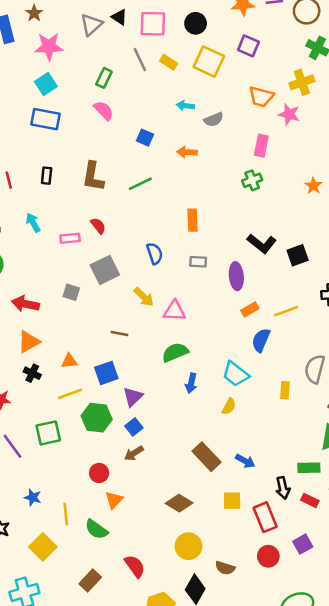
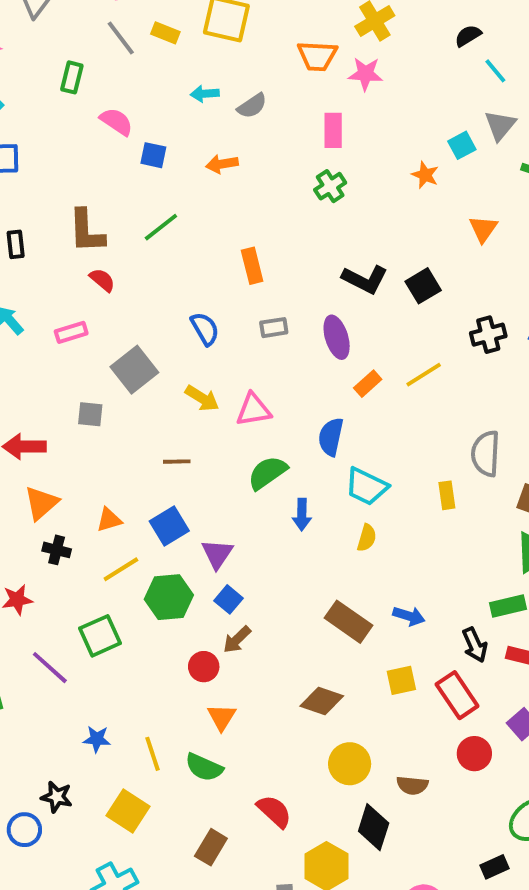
pink semicircle: (104, 111) -> (116, 122), moved
red semicircle: (98, 226) -> (102, 280), moved
blue semicircle: (261, 340) -> (331, 437), moved
red circle: (99, 473) -> (204, 667), moved

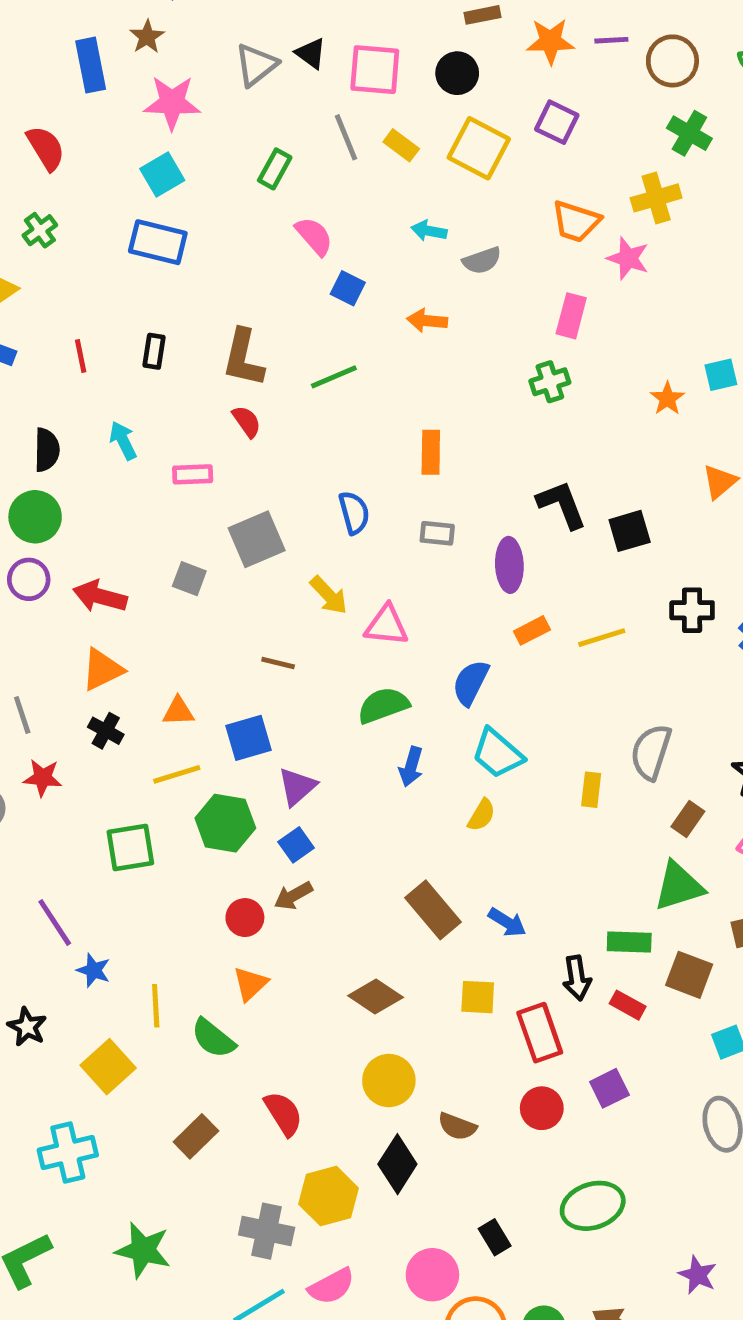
black L-shape: (365, 279) -> (562, 505), turned -153
purple line: (50, 668) -> (55, 923), moved
black rectangle: (495, 867) -> (495, 1237), moved, turned 68

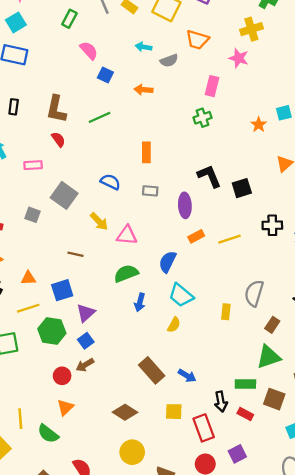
orange trapezoid: (576, 221) -> (197, 40), moved
blue semicircle: (354, 513) -> (110, 182), turned -48
gray square: (257, 539) -> (64, 195), turned -30

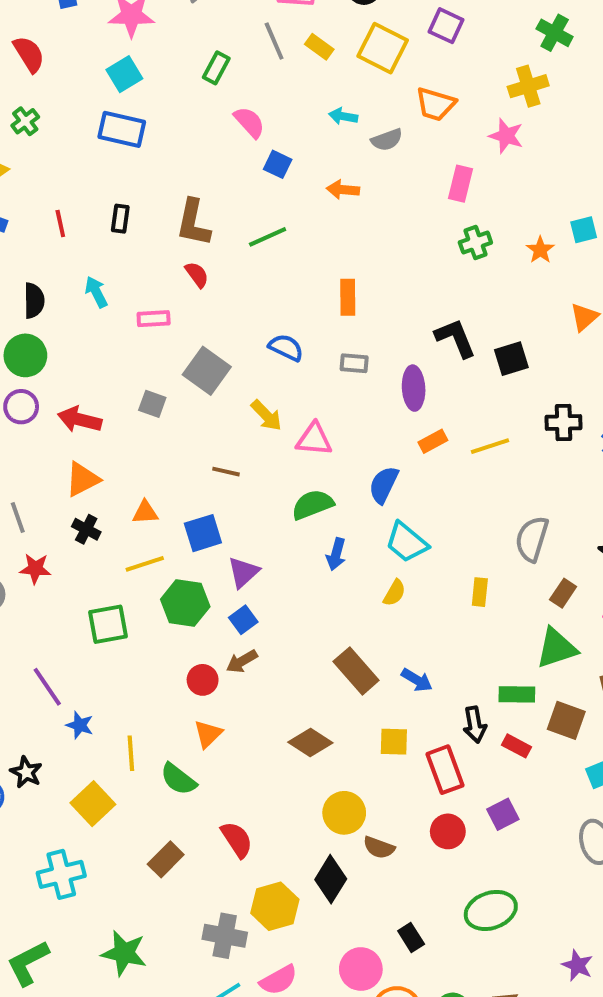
green cross: (203, 118) -> (475, 242), moved
yellow rectangle: (226, 312) -> (480, 592), moved
yellow circle: (132, 452) -> (344, 813), moved

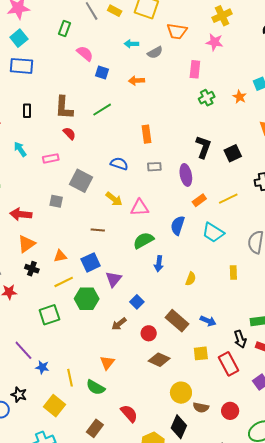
black L-shape: (455, 338) -> (203, 147), turned 50
cyan trapezoid: (407, 542) -> (213, 233), moved
blue square: (243, 620) -> (137, 302), moved
red circle: (203, 680) -> (149, 333), moved
red circle: (448, 831) -> (230, 411), moved

